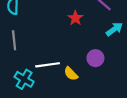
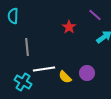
gray line: (14, 40) -> (27, 47), moved
purple circle: (95, 58) -> (87, 73), moved

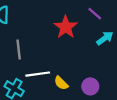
red star: (69, 27) -> (66, 27), size x1.5
purple circle: (87, 73) -> (90, 86), moved

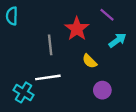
gray line: (19, 49) -> (50, 45), moved
yellow semicircle: (61, 83) -> (90, 61), moved

